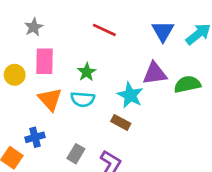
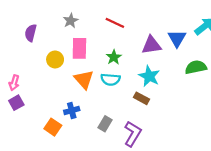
red line: (104, 30) -> (115, 23), moved
blue triangle: (163, 31) -> (177, 38), moved
purple triangle: (155, 73) -> (151, 45), moved

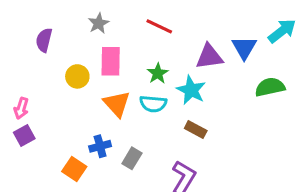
cyan star: (149, 76) -> (191, 90), moved
gray rectangle: (105, 124) -> (132, 158), moved

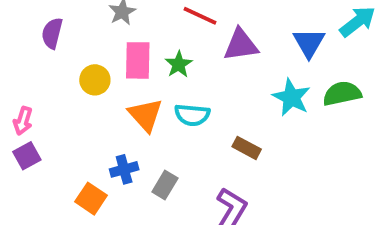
purple triangle: (209, 57) -> (241, 45), moved
green star: (158, 73) -> (179, 64), moved
cyan star: (191, 90) -> (291, 97), moved

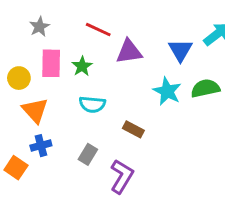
orange triangle: (146, 115) -> (35, 110), moved
gray rectangle: (165, 185) -> (88, 154), moved

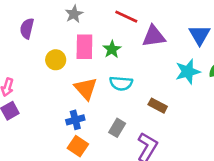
cyan star: (167, 91) -> (188, 72), turned 30
orange triangle: (35, 110) -> (86, 89), moved
orange square: (16, 168) -> (78, 146), moved

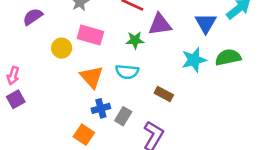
purple semicircle: (27, 28) -> (33, 17), turned 42
pink rectangle: (84, 47) -> (90, 35), turned -75
green star: (112, 49) -> (135, 40), moved, turned 30
blue cross: (75, 120) -> (101, 108), moved

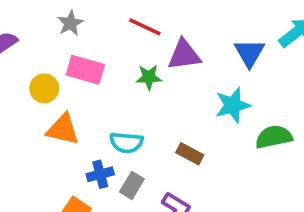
green semicircle: (228, 57) -> (274, 137), moved
cyan semicircle: (127, 72) -> (126, 143), moved
orange triangle: (92, 77) -> (63, 129), moved, turned -35

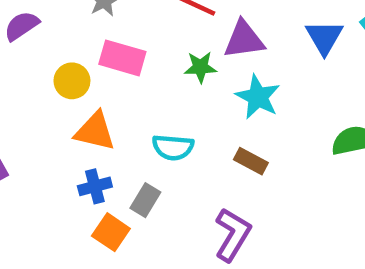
cyan star: (233, 105) -> (258, 97), moved, turned -30
blue cross: (100, 174) -> (95, 186), moved
gray rectangle: (132, 185) -> (145, 200), moved

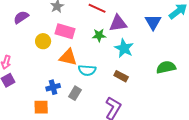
orange triangle: (95, 131) -> (68, 57), moved
orange square: (111, 232) -> (41, 107), moved, turned -35

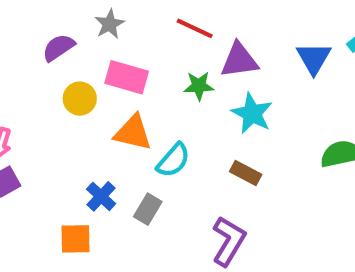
purple semicircle: (21, 17) -> (58, 48), moved
cyan semicircle: (87, 70) -> (173, 160), turned -54
blue cross: (53, 87) -> (101, 196), turned -32

